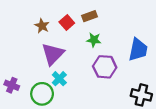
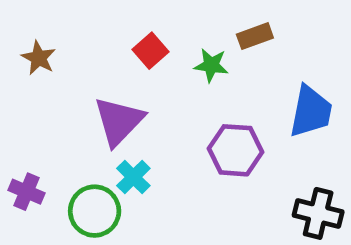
brown rectangle: (90, 16) -> (255, 36), moved
brown star: (42, 26) -> (39, 58), moved
green star: (94, 40) -> (211, 65), moved

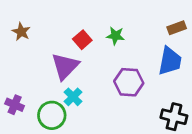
brown rectangle: (255, 36) -> (177, 28), moved
red square: (150, 51) -> (82, 40), moved

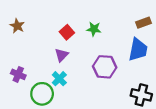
purple triangle: (65, 66) -> (61, 55), moved, size x0.6
purple cross: (15, 105) -> (18, 74), moved

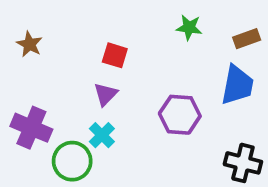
green star: (94, 29) -> (189, 27), moved
red square: (67, 32) -> (115, 55), turned -32
purple cross: (18, 74) -> (31, 128), size x1.5

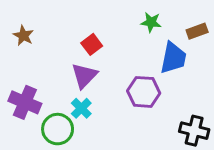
red square: (115, 55) -> (92, 44), turned 36
blue trapezoid: (237, 85) -> (173, 58), moved
purple triangle: (106, 94) -> (84, 76), size x1.4

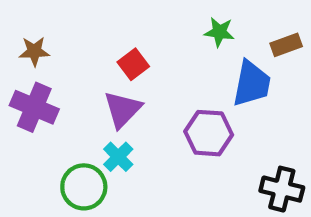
brown star: (23, 36) -> (34, 51), turned -30
purple cross: (25, 102) -> (34, 107), moved

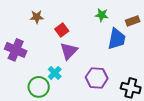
brown star: (34, 51) -> (37, 17), moved
purple triangle: (123, 109) -> (69, 51), moved
purple hexagon: (209, 133) -> (97, 78), moved

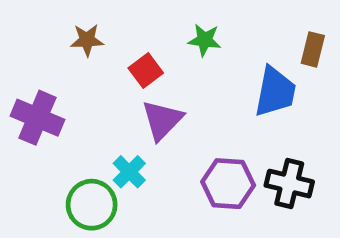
green star: (102, 15) -> (205, 40), moved
brown rectangle: (133, 21) -> (313, 49), turned -56
black cross: (131, 88) -> (289, 184), moved

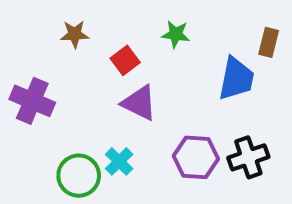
purple triangle: (162, 120) -> (139, 103), turned -48
cyan cross: (129, 172) -> (119, 161), moved
black cross: (289, 184) -> (248, 157), turned -33

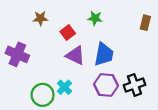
blue trapezoid: (236, 79) -> (104, 54), moved

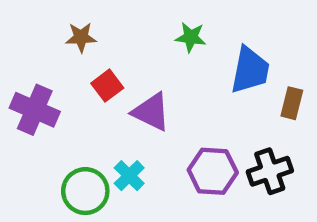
brown rectangle: (145, 23) -> (292, 103), moved
red square: (68, 32) -> (107, 86), moved
blue trapezoid: (104, 54) -> (250, 70), moved

